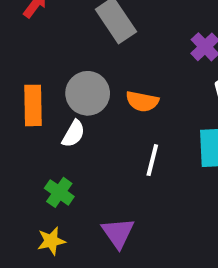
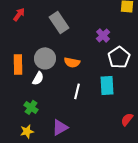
purple triangle: (118, 233) -> (60, 127), turned 36

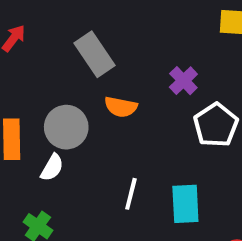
orange semicircle: (72, 62) -> (121, 107), moved
cyan rectangle: (107, 85) -> (185, 204), moved

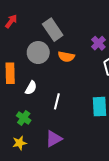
gray circle: (66, 127) -> (38, 53), moved
white line: (131, 194) -> (57, 101), moved

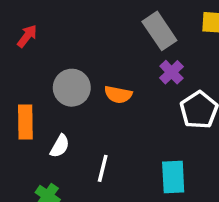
gray rectangle: (53, 30) -> (159, 31), moved

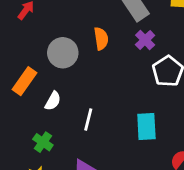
orange semicircle: (118, 95) -> (101, 39), moved, turned -110
orange rectangle: (25, 122) -> (24, 81), turned 36

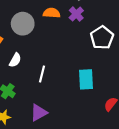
orange semicircle: (101, 39) -> (52, 13), turned -77
purple cross: (145, 40) -> (76, 14), moved

